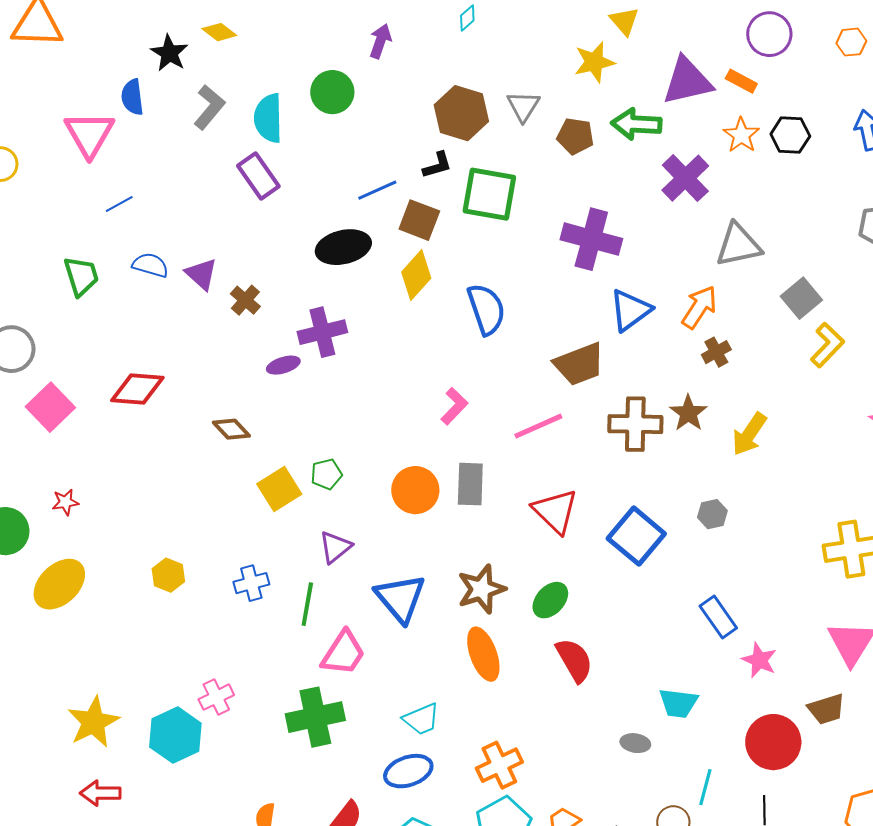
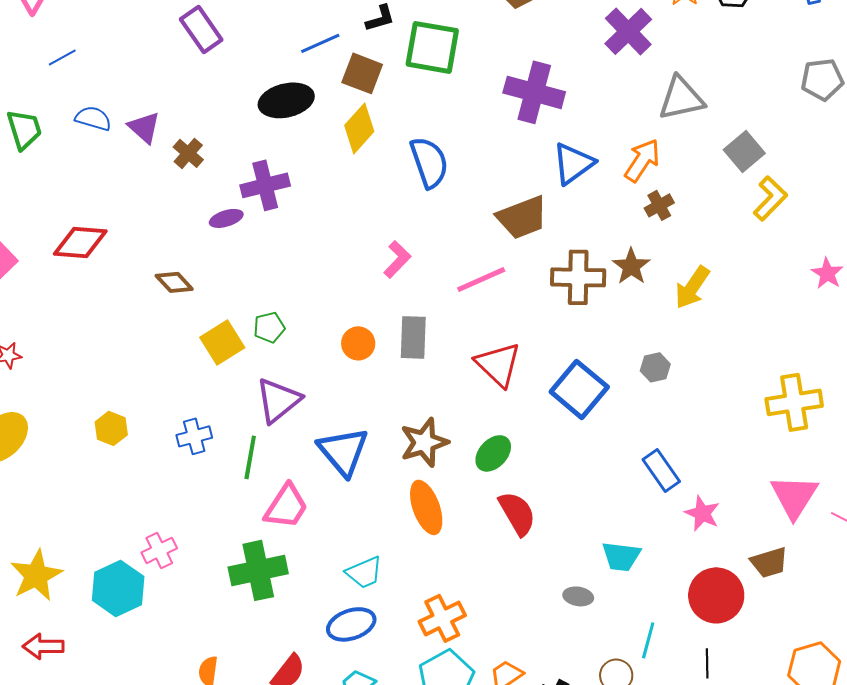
orange circle: (415, 490) -> (358, 343), size x0.7
purple triangle: (335, 547) -> (278, 400), size x1.4

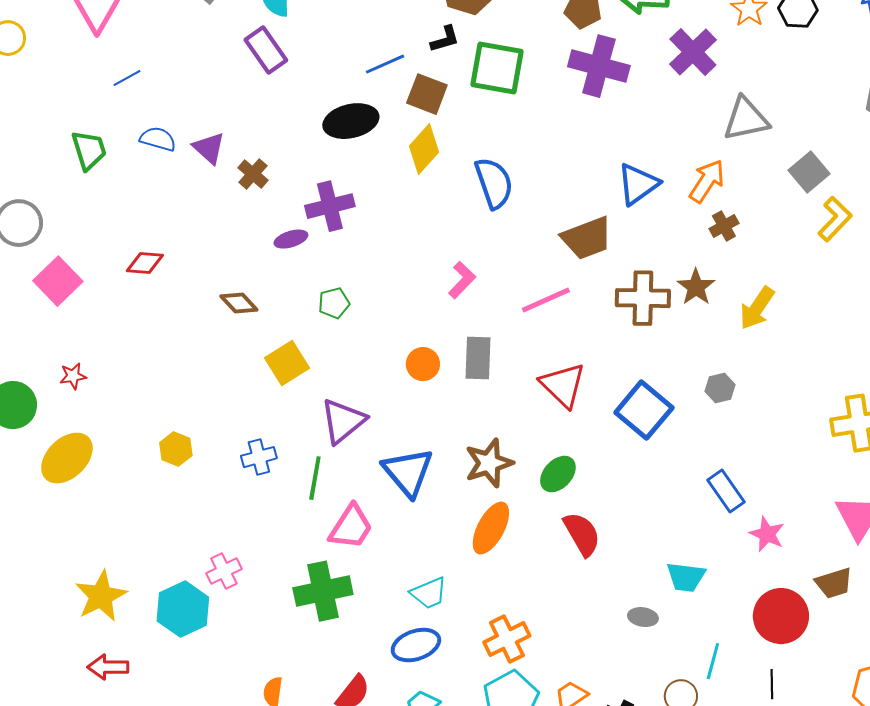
purple cross: (534, 92) -> (599, 66), moved
red diamond: (80, 242) -> (145, 263), size x0.7
green pentagon: (269, 327) -> (334, 303), moved
orange ellipse: (426, 507) -> (491, 528), turned 48

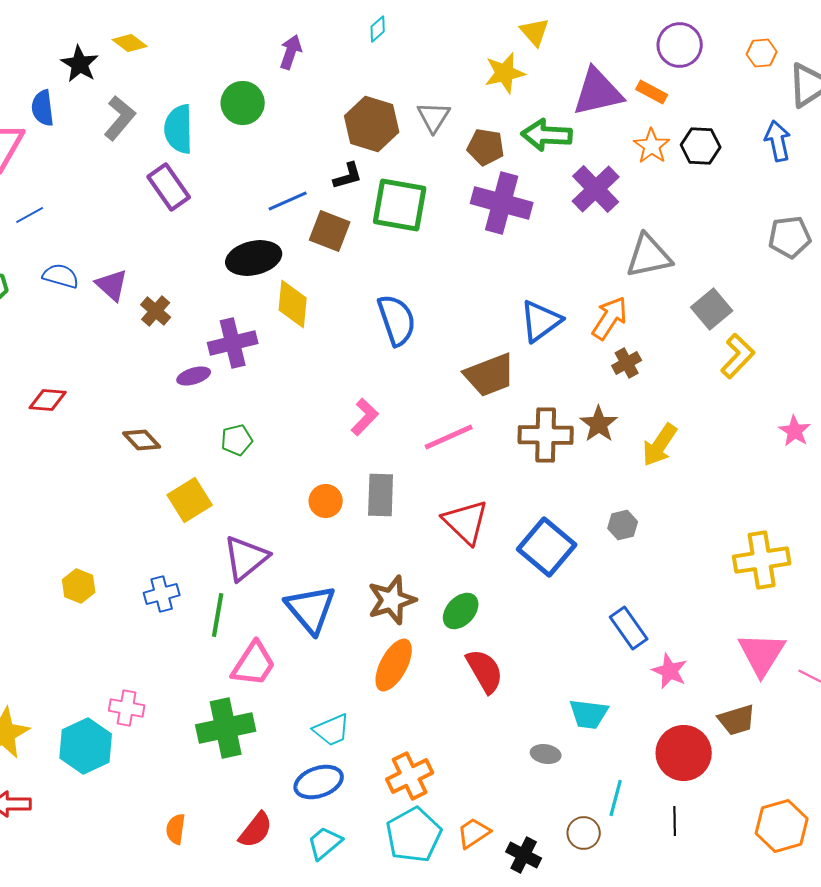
yellow diamond: (424, 149) -> (293, 304), moved, turned -36
pink cross: (224, 571) -> (127, 708), turned 36

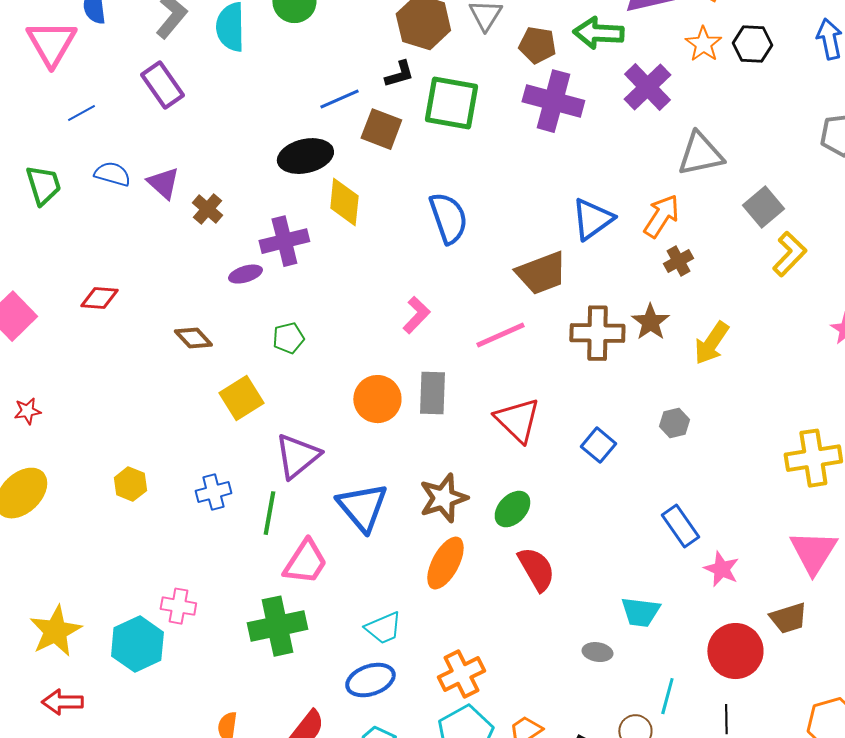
purple rectangle: (169, 187) -> (162, 85), moved
orange circle: (326, 501) -> (377, 399), size x1.4
blue square: (547, 547) -> (598, 445), size x0.6

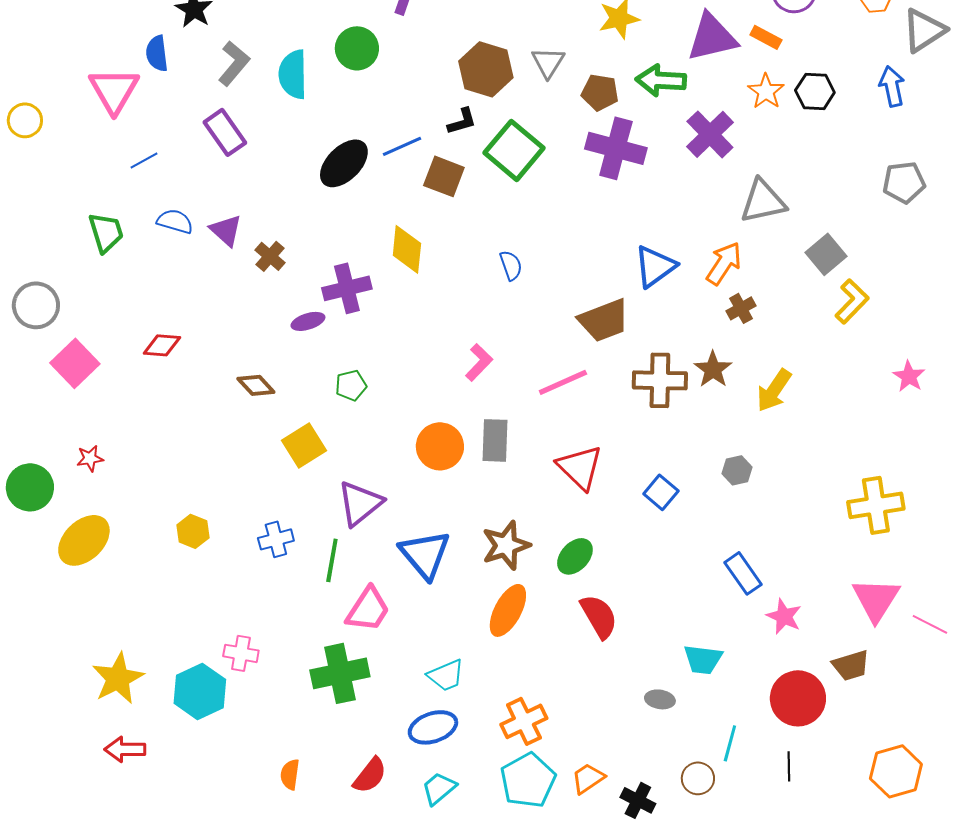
green square: (451, 103) -> (514, 150), turned 30
black ellipse: (305, 156) -> (344, 163), moved, turned -32
blue semicircle: (448, 218) -> (511, 265), size x0.6

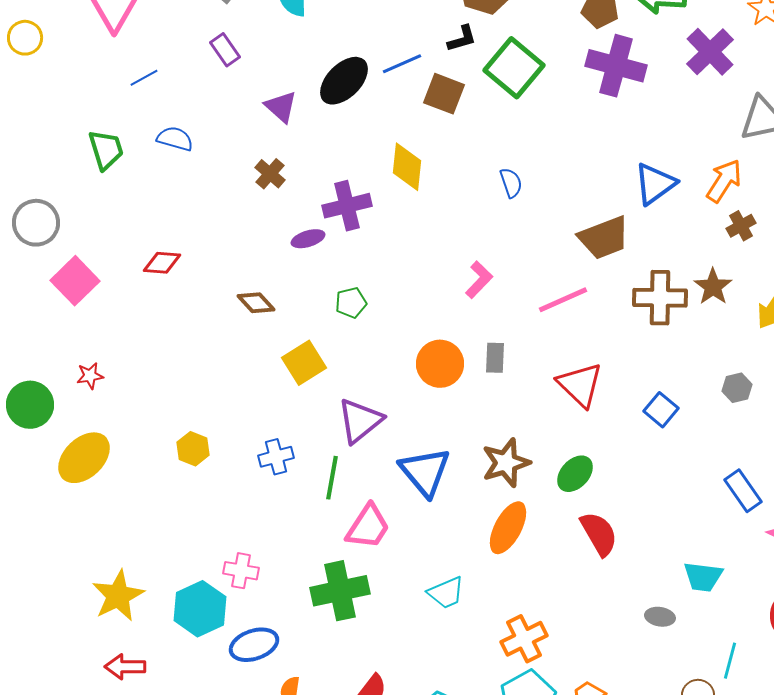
purple rectangle: (225, 132) -> (225, 50), size x0.7
purple triangle: (226, 230) -> (281, 107), moved
gray rectangle: (495, 440) -> (495, 358), size x0.7
blue ellipse: (433, 727) -> (254, 645), moved

